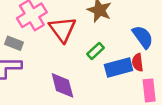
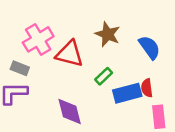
red triangle: (62, 29) -> (70, 54), turned -40
blue semicircle: (143, 37) -> (149, 47), moved

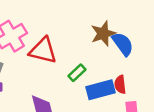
brown star: (108, 34) -> (103, 33), moved, turned 30

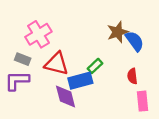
red triangle: (43, 50) -> (57, 64), moved
blue rectangle: (101, 90) -> (80, 81), moved

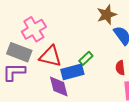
brown star: (118, 32) -> (107, 15), moved
gray rectangle: (23, 59) -> (19, 52), size x1.6

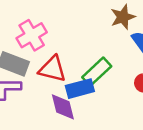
green rectangle: (86, 58) -> (97, 72), size x1.6

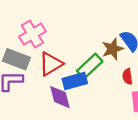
brown star: (123, 17) -> (113, 49), moved
red triangle: (52, 69) -> (51, 64), turned -45

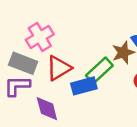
purple diamond: (60, 97) -> (47, 109), moved

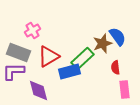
pink cross: (40, 37) -> (32, 30), size x0.7

